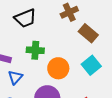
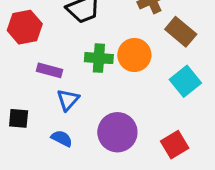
orange circle: (58, 68) -> (134, 55), moved

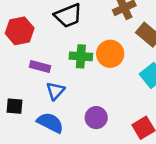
purple circle: (117, 132) -> (96, 118), size x0.7
blue semicircle: (62, 138) -> (50, 123), size x1.5

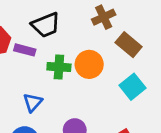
purple rectangle: (40, 67) -> (25, 50), moved

